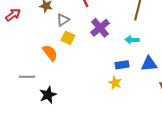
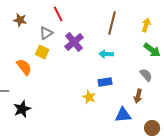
gray triangle: (63, 20) -> (46, 33), moved
blue triangle: (149, 64) -> (123, 115), moved
blue rectangle: (122, 65) -> (105, 82), moved

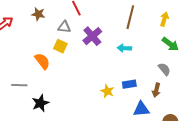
gray triangle: (46, 33) -> (64, 27), turned 40
blue rectangle: (105, 82) -> (129, 84), moved

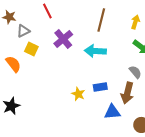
gray triangle: (64, 27) -> (23, 31), moved, turned -32
cyan arrow: (124, 48) -> (95, 51), size x1.5
brown arrow: (156, 90) -> (127, 93), size x1.5

